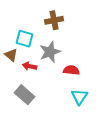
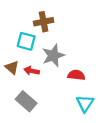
brown cross: (54, 20) -> (44, 22), moved
brown triangle: (11, 55) -> (12, 67), moved

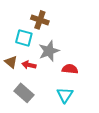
brown cross: (44, 22) -> (40, 20), turned 30
cyan triangle: (85, 103) -> (65, 95), moved

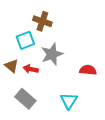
cyan square: (24, 38) -> (25, 40), turned -36
red semicircle: (70, 69) -> (88, 70), moved

